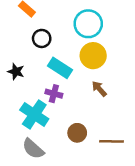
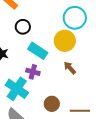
cyan circle: (88, 24) -> (75, 18), moved

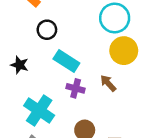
yellow circle: (65, 41) -> (124, 51), moved
purple cross: (33, 72) -> (76, 88), moved

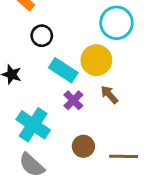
yellow circle: (124, 51) -> (96, 60), moved
purple cross: (76, 88) -> (73, 100), turned 30

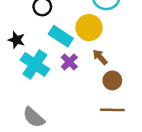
cyan cross: (33, 125) -> (35, 64), moved
brown circle: (83, 146) -> (112, 80), moved

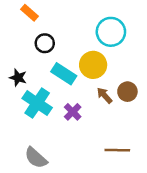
purple cross: (69, 62) -> (73, 112), moved
brown circle: (112, 80) -> (127, 92), moved

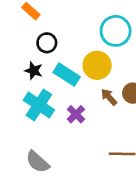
black star: (18, 78) -> (34, 71), moved

